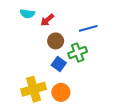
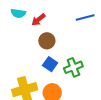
blue line: (88, 28) -> (85, 17), moved
green cross: (78, 52) -> (73, 67), moved

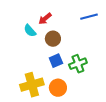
cyan semicircle: (18, 13) -> (30, 31), moved, turned 40
blue square: (50, 64) -> (56, 61), turned 32

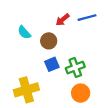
red arrow: (45, 19) -> (63, 20), moved
orange circle: (58, 88) -> (81, 93), moved

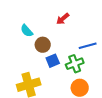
blue line: (87, 18) -> (88, 46), moved
brown circle: (49, 41) -> (43, 45), moved

